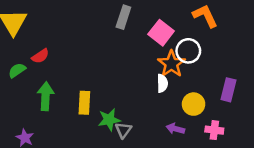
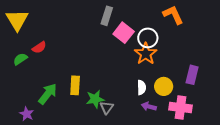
pink square: (161, 33) -> (124, 33), moved
white circle: (188, 51) -> (148, 38), moved
white semicircle: (162, 83) -> (141, 87), moved
green arrow: (46, 96) -> (48, 94), moved, turned 35
pink cross: (214, 130) -> (180, 108), size x1.5

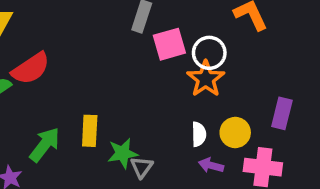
pink square: (124, 33) -> (169, 44), turned 36
red semicircle: (39, 47) -> (31, 68), size x1.6

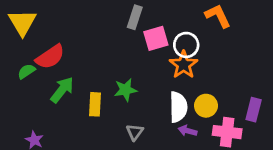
purple rectangle: (282, 113) -> (254, 110), moved
white semicircle: (199, 134) -> (178, 107), size x1.6
green arrow: (45, 145) -> (62, 90), moved
green star: (123, 153) -> (125, 90), moved

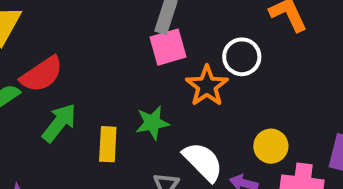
pink square: (156, 38) -> (168, 47), moved
orange star: (184, 65) -> (207, 86), moved
white semicircle: (178, 107) -> (203, 162), moved, turned -44

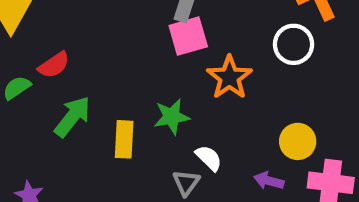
white circle: (242, 57) -> (294, 44), moved
red semicircle: (42, 74) -> (54, 65), size x0.7
white semicircle: (203, 162) -> (209, 158), moved, size x0.6

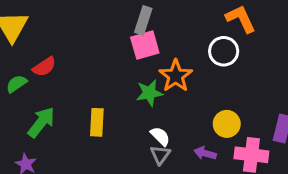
green arrow: (72, 117) -> (41, 122), moved
green star: (172, 117) -> (149, 93), moved
gray triangle: (186, 183) -> (160, 155), moved

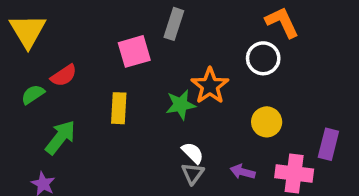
pink square: (145, 45) -> (134, 51), moved
yellow rectangle: (97, 122) -> (119, 108), moved
yellow circle: (227, 124) -> (267, 122), moved

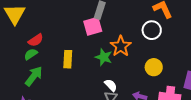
pink square: (134, 51) -> (93, 26), moved
green semicircle: (33, 94) -> (31, 54), moved
green star: (181, 105) -> (104, 57), turned 30

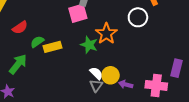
green semicircle: (31, 54) -> (37, 42), moved
yellow rectangle: (68, 59) -> (52, 47), turned 72
yellow circle: (154, 67) -> (110, 75), moved

